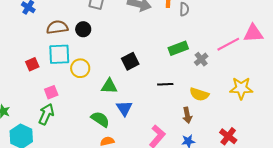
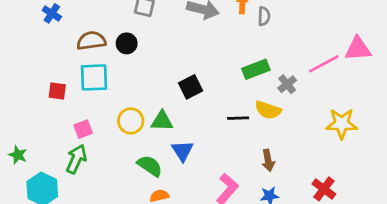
red square: (32, 64) -> (57, 91), turned 32
yellow circle: (80, 68) -> (131, 121), moved
yellow semicircle: (199, 94) -> (268, 110), moved

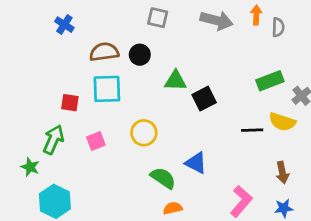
green triangle: (162, 121) -> (175, 81), moved
blue triangle: (182, 151) -> (196, 163), turned -30
green arrow: (76, 159) -> (53, 140), moved

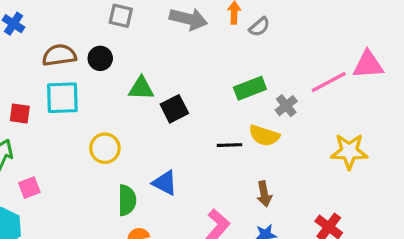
gray semicircle: (278, 27) -> (259, 27), turned 48
pink square: (96, 141) -> (29, 188), moved
green semicircle: (163, 178) -> (127, 200), turned 56

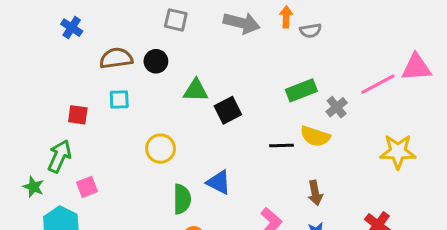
gray semicircle: (259, 27) -> (311, 31), turned 30
cyan square: (62, 98) -> (119, 100), size x0.6

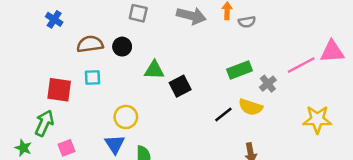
red square: (78, 115) -> (59, 90), size x1.5
black line: (281, 145) -> (223, 115), turned -36
blue triangle: (219, 182) -> (115, 144), moved, turned 30

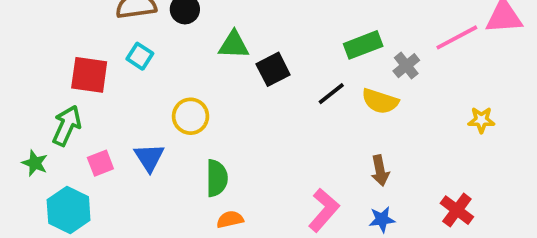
cyan square: (92, 77) -> (140, 56), turned 35
black line: (223, 115) -> (331, 94), moved
yellow star: (317, 119) -> (481, 120), size x0.6
blue triangle: (115, 144) -> (149, 158), moved

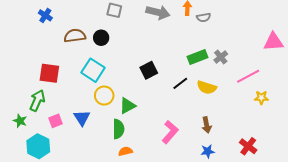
pink line: (457, 37) -> (248, 76), moved
green triangle: (234, 45) -> (128, 106), moved, turned -30
cyan square: (140, 56) -> (93, 70), moved, size x1.6
gray cross: (406, 66) -> (221, 57), moved
pink L-shape: (324, 210) -> (170, 132), moved

